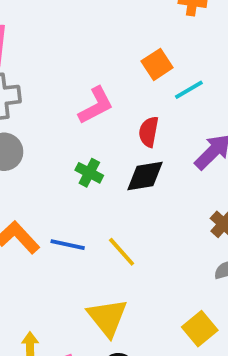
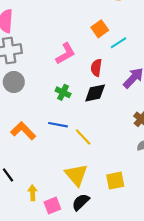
blue line: (68, 245) -> (58, 125), moved
yellow square: (200, 329) -> (115, 181), moved, turned 30

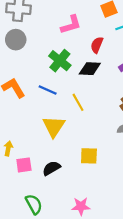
green cross: (63, 92) -> (60, 61), size x1.5
yellow line: (83, 137) -> (78, 102), moved
yellow triangle: (76, 175) -> (54, 127), moved

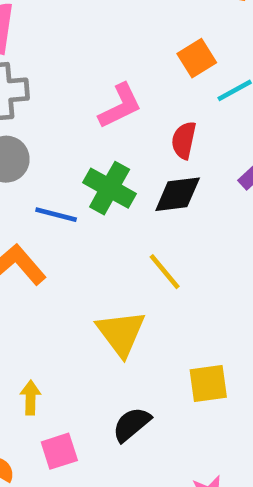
blue line: (48, 90) -> (56, 215), moved
pink square: (24, 165) -> (59, 451), moved

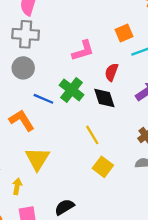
black diamond: (178, 194) -> (104, 98), turned 70
yellow triangle: (121, 333) -> (37, 159), moved
yellow square: (208, 384) -> (103, 167), moved, turned 36

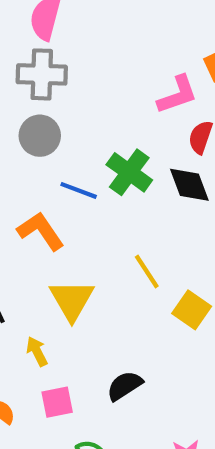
pink L-shape: (83, 51) -> (177, 95), moved
yellow line: (92, 135) -> (147, 272), moved
yellow arrow: (17, 186) -> (37, 351), turned -35

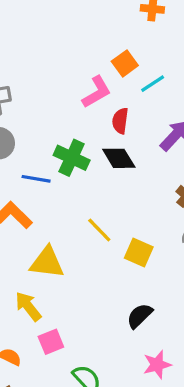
yellow triangle: (72, 300) -> (47, 262), turned -42
yellow arrow: (37, 351) -> (28, 306), size x1.4
black semicircle: (125, 386) -> (140, 316), moved

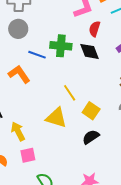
green cross: (72, 158) -> (61, 46), turned -30
yellow triangle: (47, 262) -> (56, 118), moved
black semicircle: (140, 316) -> (91, 137), moved

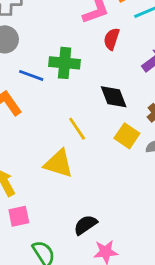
black diamond: (89, 51) -> (114, 97), moved
yellow square: (91, 111) -> (127, 136), moved
black semicircle: (91, 137) -> (85, 225), moved

